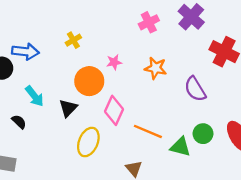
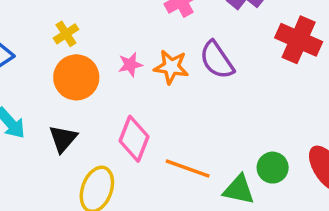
orange star: (156, 68) -> (171, 67), moved
orange circle: (89, 81) -> (76, 77), moved
purple semicircle: (195, 89) -> (217, 60), moved

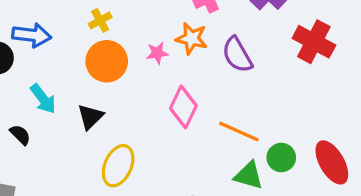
orange star: (171, 67) -> (192, 38), moved
pink diamond: (134, 139) -> (183, 107), moved
orange line: (188, 169) -> (239, 131), moved

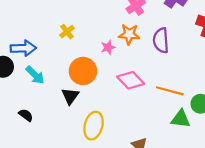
purple semicircle: (237, 55) -> (161, 40), turned 35
orange circle: (107, 61) -> (83, 71), moved
cyan arrow: (43, 99) -> (35, 75), moved
pink diamond: (183, 107) -> (131, 80), turned -60

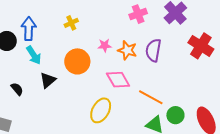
orange star: (129, 34) -> (127, 50), moved
blue arrow: (23, 48) -> (29, 29), turned -100
black triangle: (70, 96) -> (48, 80), moved
yellow ellipse: (94, 126) -> (101, 110), moved

